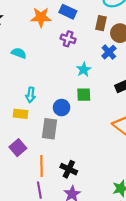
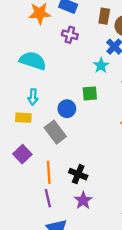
cyan semicircle: (19, 53) -> (33, 61), moved, size x1.6
cyan star: (84, 70) -> (101, 65), moved
gray rectangle: (50, 129) -> (55, 132), turned -42

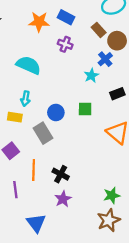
brown rectangle: (104, 16) -> (99, 30), turned -56
green square: (90, 93) -> (85, 109), moved
purple line: (48, 198) -> (15, 190), moved

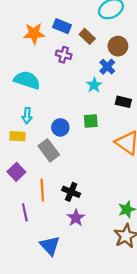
brown rectangle: (99, 30) -> (87, 36), moved
black rectangle: (117, 94) -> (123, 102), turned 40

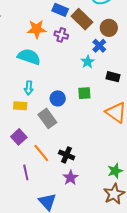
orange star: (34, 33) -> (37, 29), moved
brown rectangle: (87, 36) -> (82, 19), size x1.5
orange line: (42, 190) -> (41, 153), turned -36

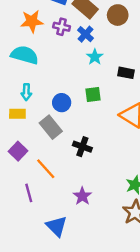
blue cross: (99, 46) -> (85, 34), moved
black cross: (67, 155) -> (82, 147), moved

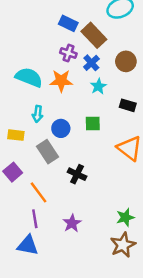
brown circle: (118, 15) -> (126, 61), moved
orange star: (32, 21) -> (61, 81), moved
cyan arrow: (26, 92) -> (38, 114), moved
purple line: (29, 193) -> (35, 219), moved
blue triangle: (57, 226) -> (28, 245), moved, turned -40

